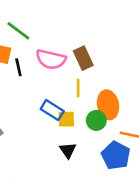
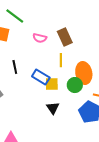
pink semicircle: (51, 59) -> (40, 38), size x0.6
black line: (18, 67) -> (15, 67), moved

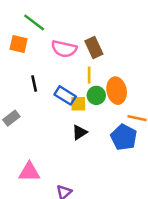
pink semicircle: (40, 38) -> (64, 49), size x1.5
green circle: (75, 85) -> (96, 95), moved
black triangle: (53, 108) -> (80, 132), turned 32

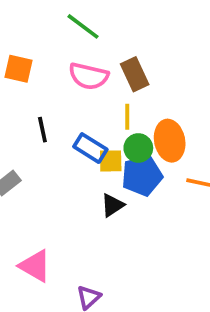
green line: (34, 22) -> (83, 26), moved
blue pentagon: (124, 137) -> (142, 176), moved, turned 30
pink triangle: (29, 172) -> (35, 266), turned 30

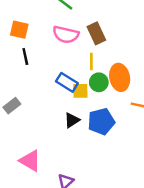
black line: (42, 130) -> (25, 57), moved
blue pentagon: (142, 176) -> (101, 121), moved
black triangle: (112, 205) -> (72, 120), moved

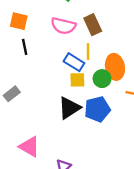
blue rectangle: (67, 82) -> (74, 62), moved
green circle: (99, 82) -> (102, 79), moved
black triangle: (72, 120) -> (69, 108), size x1.5

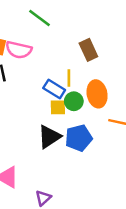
brown rectangle: (93, 25) -> (88, 50), moved
pink semicircle: (63, 26) -> (19, 50), moved
green circle: (102, 79) -> (74, 101), moved

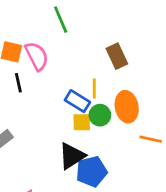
green line: (40, 18) -> (61, 20), turned 30
pink semicircle: (19, 50) -> (37, 56), turned -130
blue pentagon: (79, 138) -> (92, 171), moved

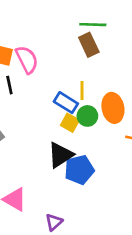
green line: (61, 20) -> (93, 25), moved, turned -65
brown rectangle: (117, 56) -> (89, 45), moved
yellow square: (82, 122) -> (70, 123), turned 30

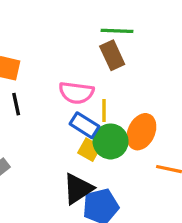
pink semicircle: (27, 60) -> (76, 93), moved, turned 124
orange ellipse: (113, 108) -> (141, 132), turned 36
green circle: (87, 116) -> (111, 141), size x1.4

